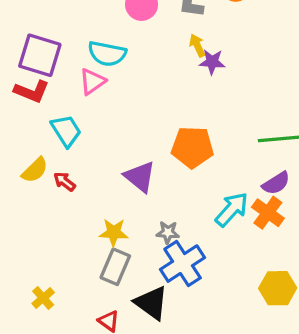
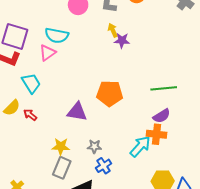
purple triangle: (140, 177) -> (77, 112), turned -30
cyan arrow: (232, 209) -> (140, 146), moved
orange cross: (268, 213) -> (157, 134), turned -30
blue cross: (183, 264) -> (104, 166), size x0.6

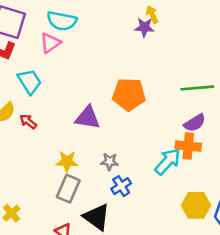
yellow arrow: (113, 30) -> (152, 14), moved

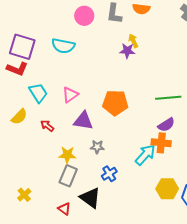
pink triangle: (50, 43) -> (70, 95), moved
red arrow: (28, 122) -> (47, 126), moved
gray star: (110, 162) -> (97, 147), moved

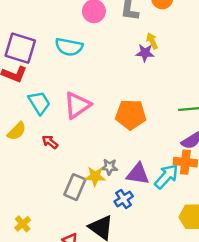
pink triangle: (70, 95) -> (77, 105), size x1.4
purple triangle: (83, 121) -> (138, 174), moved
yellow star: (67, 155) -> (95, 176), moved
gray rectangle: (68, 176) -> (75, 187), moved

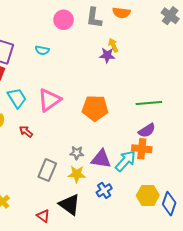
cyan semicircle: (69, 47) -> (42, 50), size x0.6
yellow star: (95, 176) -> (77, 174), moved
blue cross: (124, 199) -> (104, 190), moved

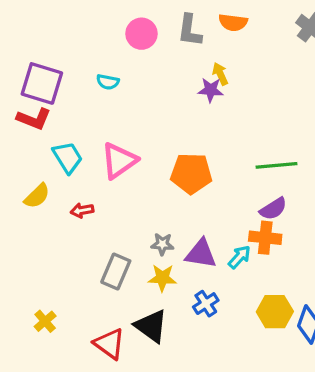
red arrow: (26, 131) -> (82, 210), turned -48
cyan arrow: (125, 161) -> (240, 257), size x0.7
red triangle: (43, 216) -> (109, 344), size x1.5

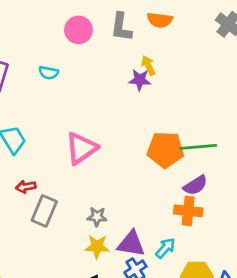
pink triangle: (119, 161) -> (81, 148), moved
orange pentagon: (191, 173) -> (165, 150), moved
purple triangle: (201, 254) -> (131, 244), moved
cyan arrow: (240, 257) -> (165, 248), moved
gray rectangle: (116, 271) -> (44, 211), moved

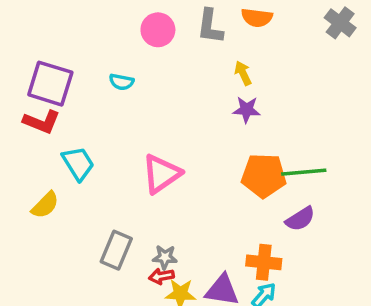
purple star: (140, 80) -> (246, 110), moved
red arrow: (26, 187) -> (161, 276), moved
orange cross: (188, 211) -> (264, 262), moved
gray star: (97, 217) -> (165, 257), moved

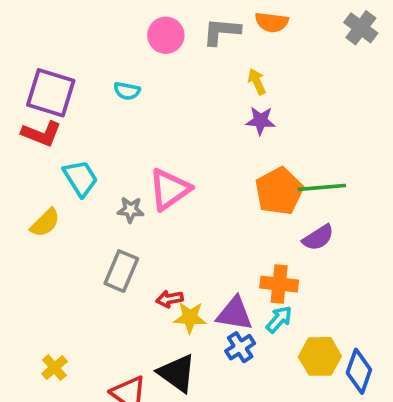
gray L-shape: (210, 26) -> (222, 32), turned 87
orange pentagon: (264, 176) -> (279, 191), turned -30
gray star: (165, 257) -> (131, 210), moved

